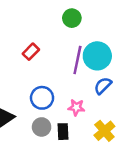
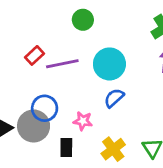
purple line: (77, 60) -> (62, 64), moved, turned 64
gray circle: (42, 127) -> (34, 126), moved, size x1.5

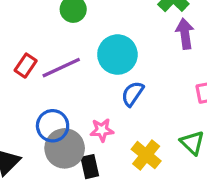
gray circle: (34, 126) -> (65, 148), moved

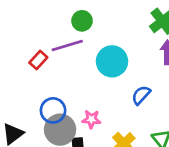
purple line: (61, 68) -> (67, 46), moved
blue semicircle: (133, 94) -> (141, 95), moved

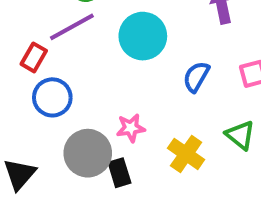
blue circle: (53, 110) -> (52, 97), moved

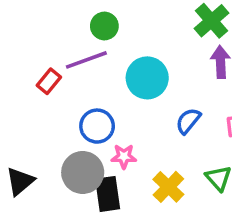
blue circle: (52, 97) -> (97, 126), moved
black rectangle: (119, 173) -> (108, 194), size x1.4

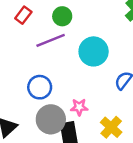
red rectangle: (49, 81) -> (23, 15), moved
blue circle: (97, 126) -> (40, 87), moved

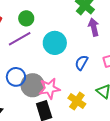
pink star: (79, 107) -> (49, 88), size x1.5
gray circle: (51, 119) -> (33, 85), moved

